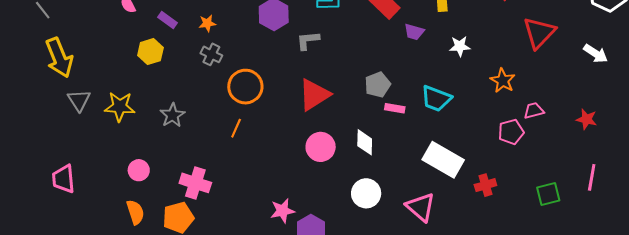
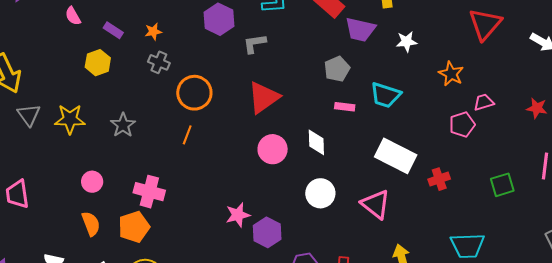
purple trapezoid: (414, 32) -> (360, 30), size x1.5
gray pentagon: (378, 85) -> (337, 69), moved

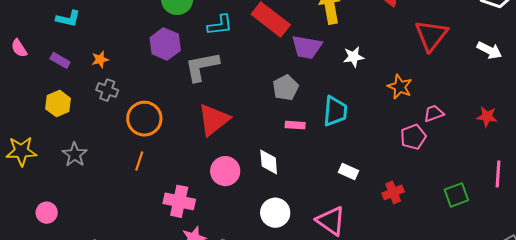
gray L-shape: (254, 44) -> (202, 66), size x1.5
yellow hexagon: (98, 63) -> (58, 104), moved
cyan trapezoid: (386, 95) -> (335, 111), turned -100
white rectangle: (396, 156) -> (349, 171), size x0.5
pink cross: (149, 192) -> (179, 201), moved

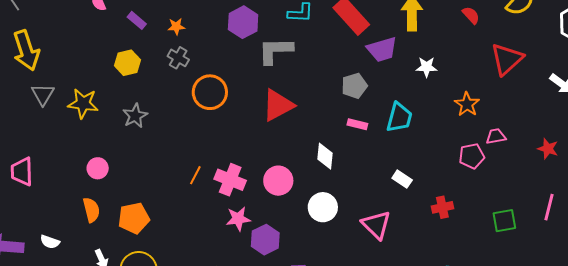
purple trapezoid: (307, 47) -> (382, 49), turned -36
orange line: (139, 161) -> (195, 175), moved
pink circle: (225, 171) -> (278, 181), moved

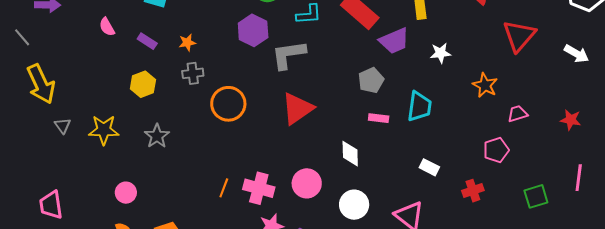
gray cross: (178, 58) -> (193, 73), turned -30
gray triangle: (43, 94) -> (63, 126), size x0.7
pink pentagon: (472, 156) -> (496, 150), moved

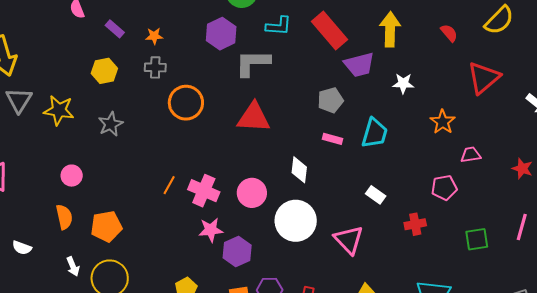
red triangle: (297, 109) -> (254, 117), turned 30
gray triangle: (63, 126) -> (19, 100), size x1.6
white circle: (354, 205) -> (296, 221), size x1.4

